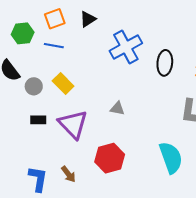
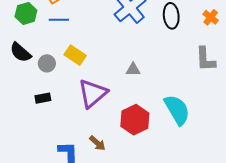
black rectangle: (38, 120) -> (43, 98), moved
purple triangle: (73, 124) -> (93, 93), turned 44
cyan semicircle: (171, 158) -> (177, 110), moved

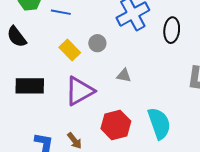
gray circle: (47, 63) -> (97, 43), moved
black rectangle: (43, 98) -> (30, 86), size x1.8

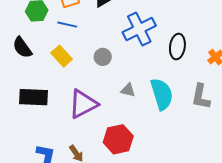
yellow rectangle: (70, 50) -> (62, 56), moved
cyan semicircle: (159, 123) -> (162, 94), moved

